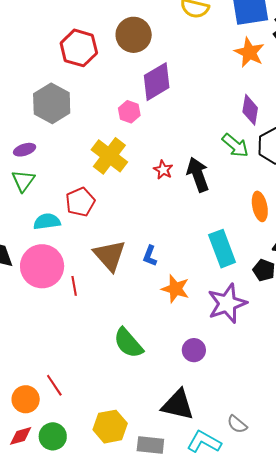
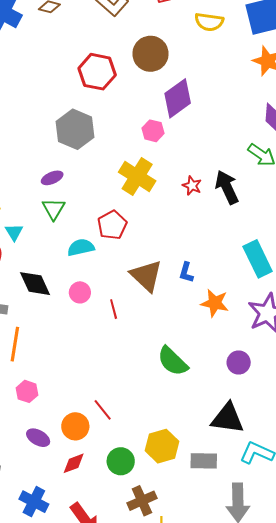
pink circle: (42, 266) -> (80, 292), size x0.5
green circle: (53, 436) -> (121, 461), moved

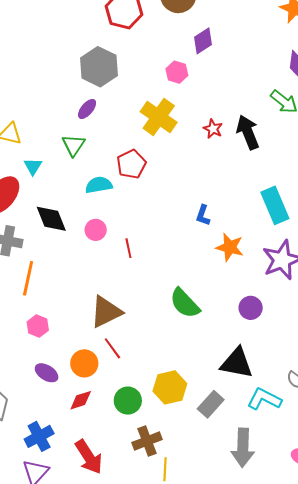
purple diamond: (178, 98) -> (203, 41), size x0.7
purple ellipse: (52, 178) -> (87, 109), moved, turned -30
brown triangle: (146, 276) -> (106, 312), moved, turned 48
gray rectangle: (204, 461) -> (211, 404), turned -52
blue cross: (34, 502) -> (39, 436), turned 32

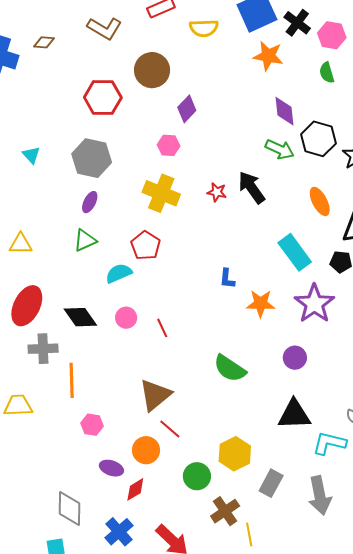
green triangle: (73, 145) -> (85, 240), turned 45
cyan triangle: (33, 166) -> (31, 155), moved
red diamond: (81, 400) -> (135, 489), moved
gray rectangle: (211, 404) -> (271, 483), moved

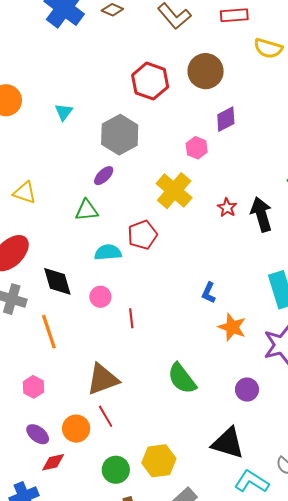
orange line: (72, 380) -> (49, 332), moved, turned -36

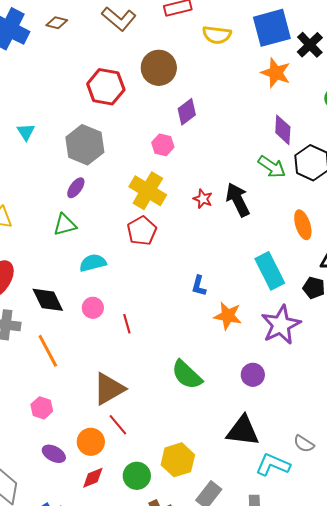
red pentagon: (142, 235) -> (142, 231), moved
red diamond: (53, 462) -> (93, 478), moved

